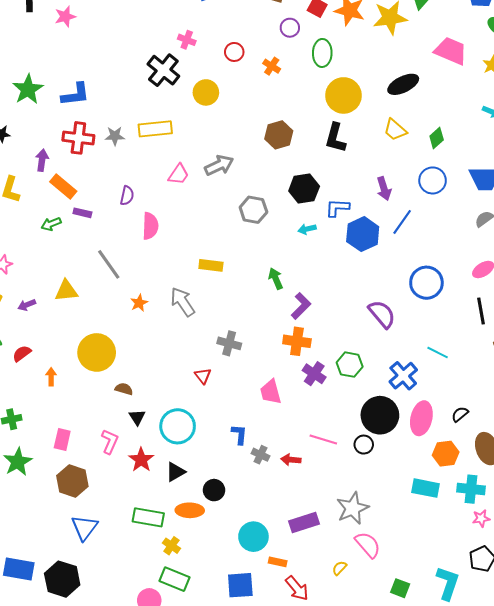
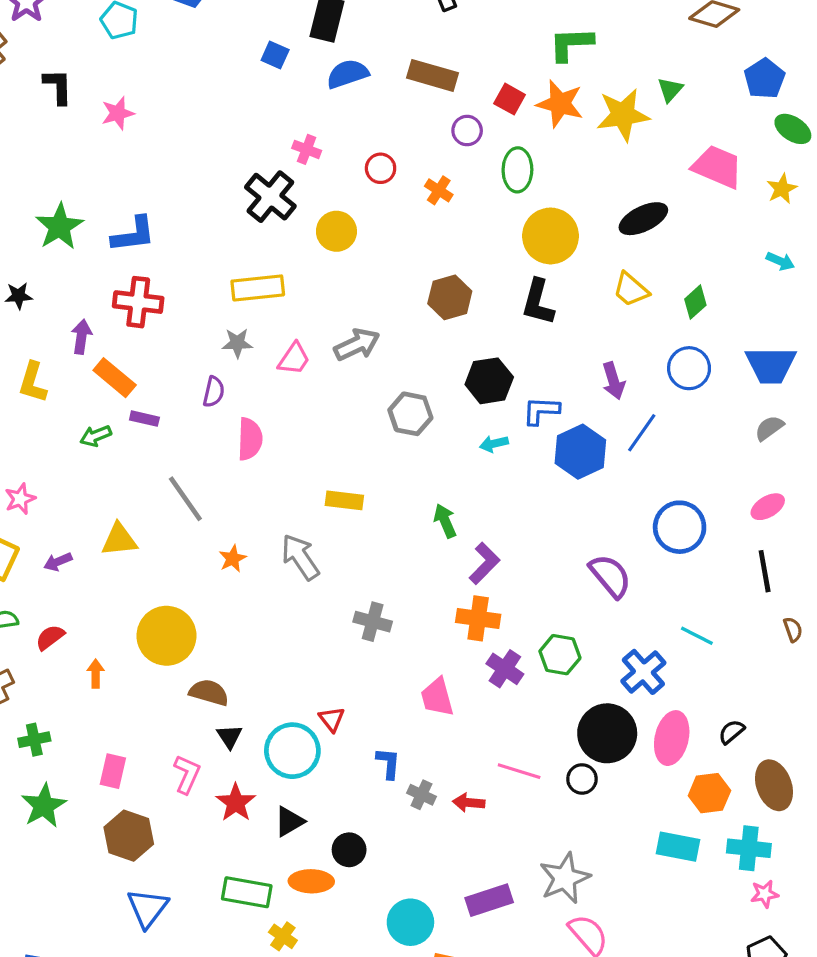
gray star: (115, 136) -> (237, 343), moved
red triangle: (203, 376) -> (332, 719), moved
brown semicircle: (124, 389) -> (209, 692), size x1.4

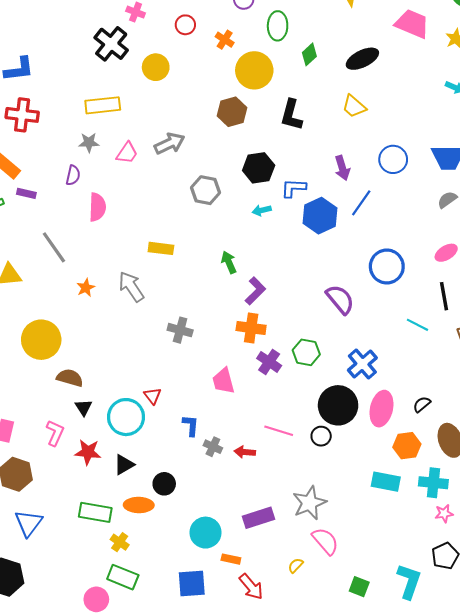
yellow circle: (551, 236) -> (254, 70), moved
green diamond: (695, 302) -> (309, 54), moved
cyan line: (697, 636) -> (418, 325), moved
red star: (236, 803) -> (88, 452), turned -30

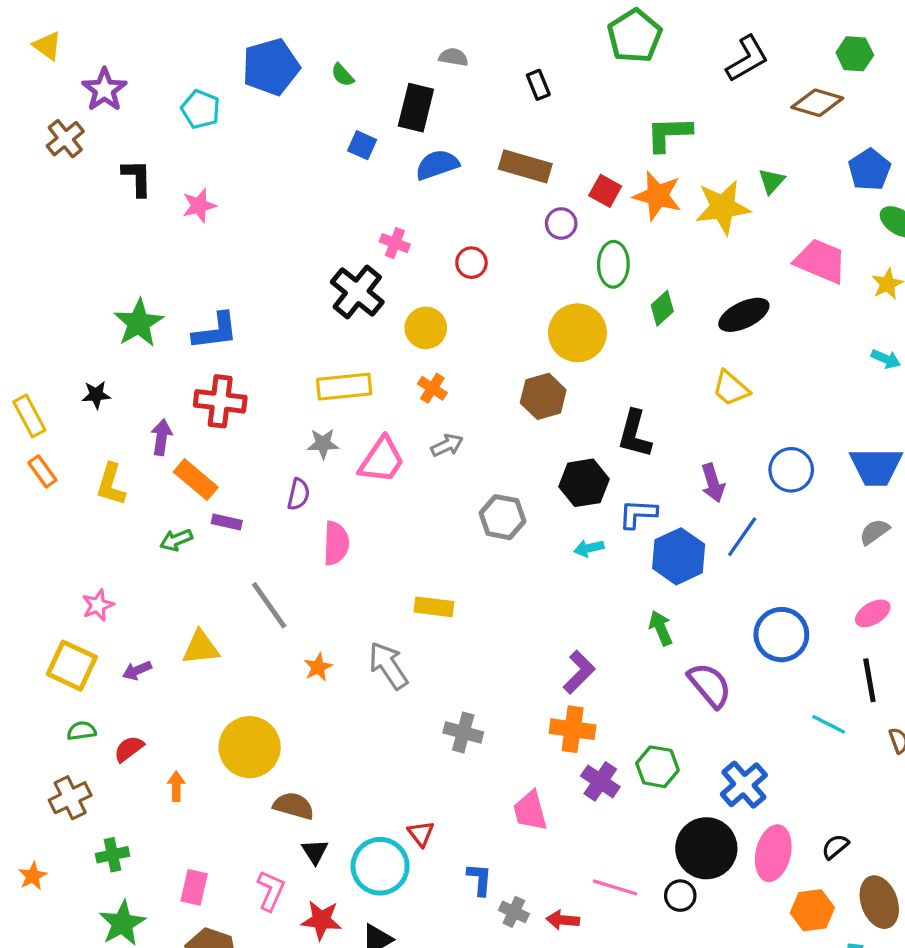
orange cross: (225, 40) -> (432, 388), moved
black L-shape: (291, 115) -> (635, 434), moved
gray arrow: (169, 144) -> (447, 445), size x0.7
pink trapezoid: (127, 153) -> (382, 460), size x1.4
green arrow: (229, 262) -> (661, 628), moved

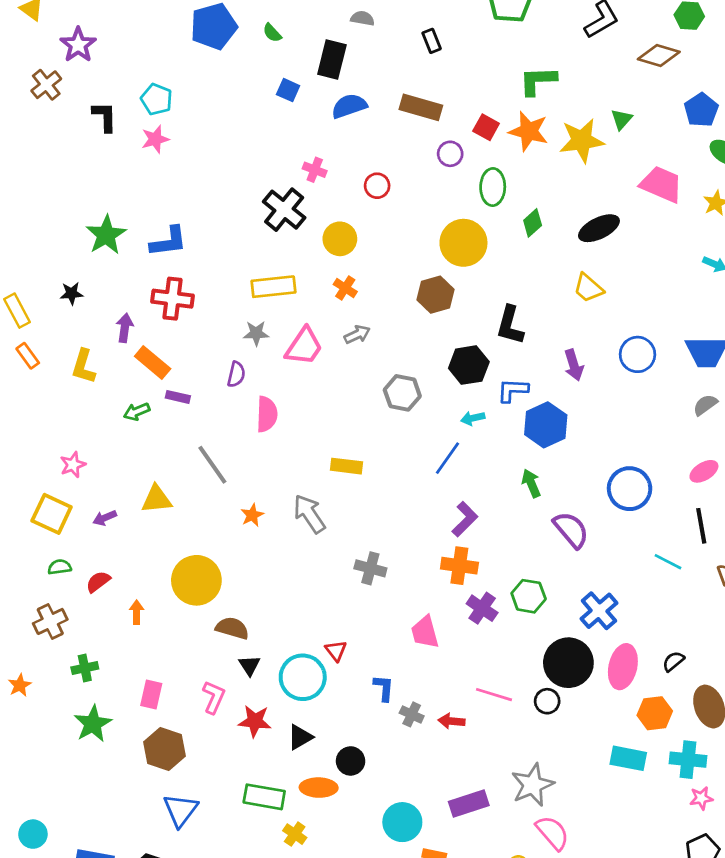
cyan pentagon: (201, 109) -> (157, 99), moved
blue line: (742, 537) -> (448, 458), moved

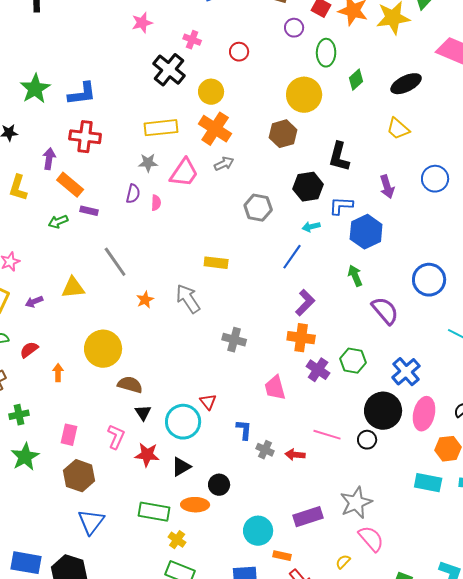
pink star: (155, 139) -> (142, 23), moved
orange cross: (345, 288) -> (215, 129), size x1.8
pink semicircle: (267, 414) -> (156, 203), moved, size x0.6

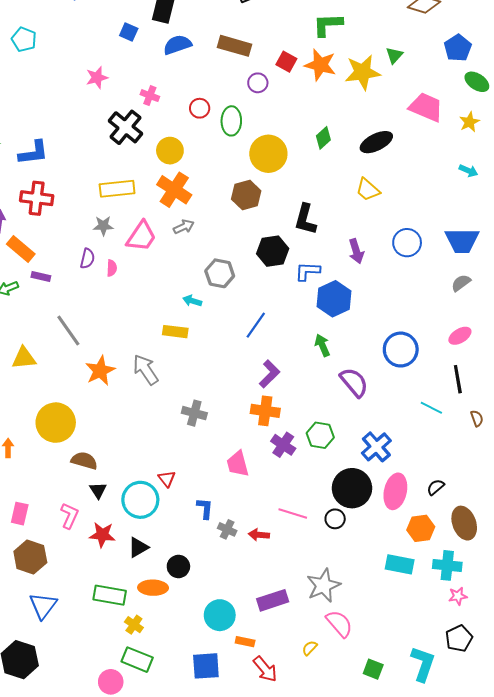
green ellipse: (326, 53) -> (231, 121), moved
cyan arrow: (311, 227) -> (192, 301), moved, turned 30
orange star: (145, 300) -> (100, 371), size x1.6

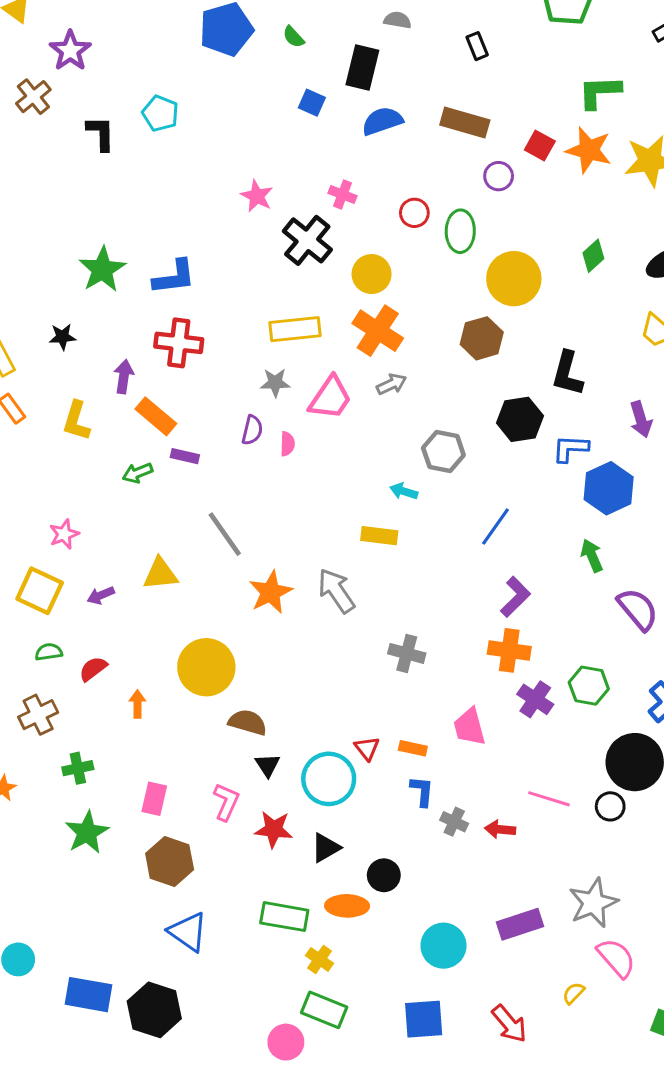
pink star: (97, 78) -> (257, 196), moved, turned -30
blue triangle: (43, 606) -> (188, 932), turned -32
orange rectangle: (245, 642) -> (413, 748), moved

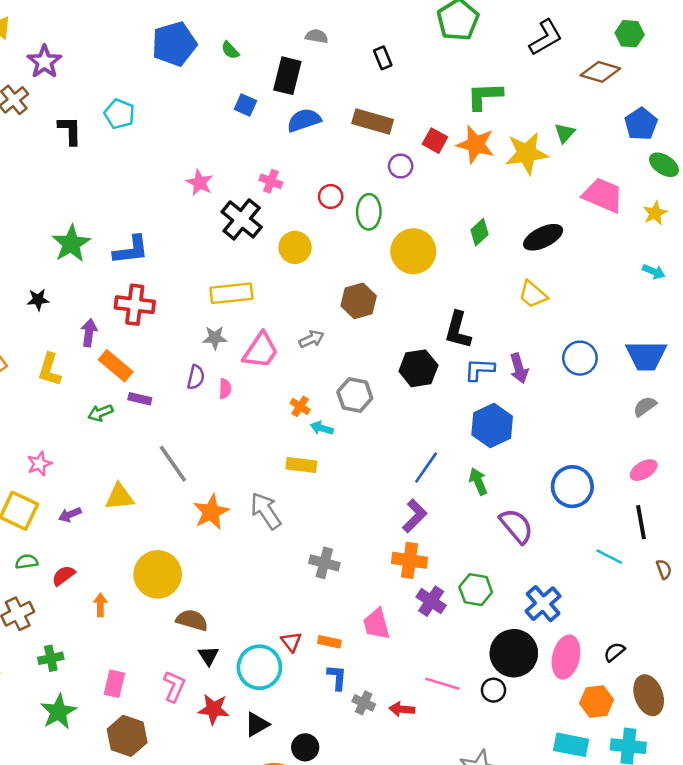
orange cross: (378, 331) -> (300, 406), moved, size x0.5
brown hexagon: (482, 338) -> (359, 301), moved
blue L-shape: (570, 448) -> (479, 370), moved
blue line: (495, 526) -> (426, 468), moved

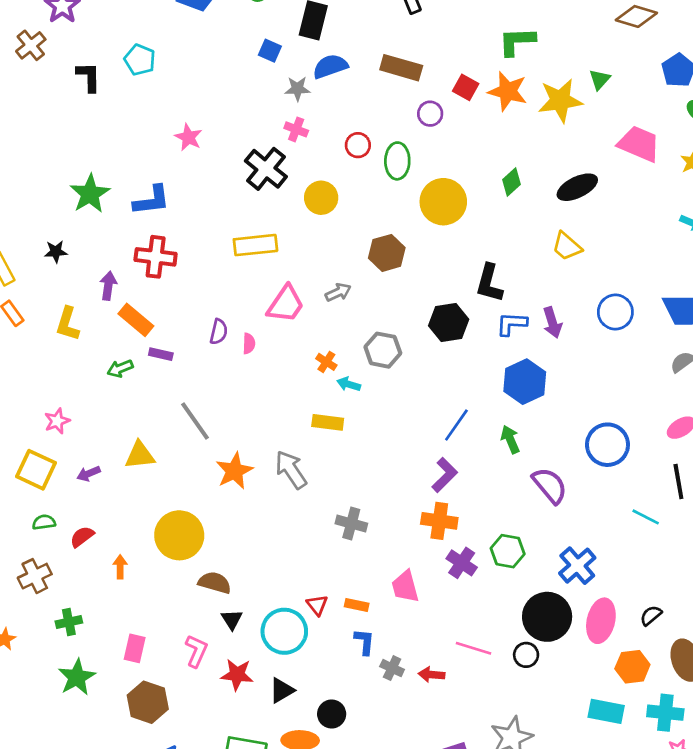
pink star: (200, 183) -> (188, 137), moved
gray star: (215, 338) -> (297, 89), moved

